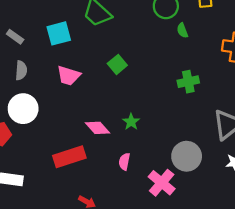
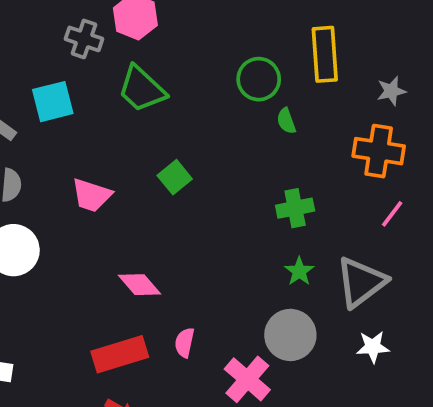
cyan square: (59, 33) -> (53, 102), moved
green star: (131, 122) -> (299, 271), moved
red rectangle: (69, 157) -> (120, 354), moved

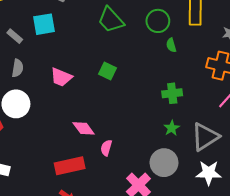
green trapezoid: (142, 89) -> (111, 20), moved
green square: (175, 177) -> (108, 71), turned -30
pink semicircle: (185, 343) -> (106, 148), moved
white star: (373, 347) -> (209, 173), size x1.4

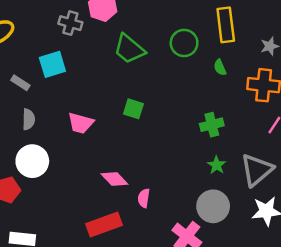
green semicircle: (171, 45) -> (220, 67), moved

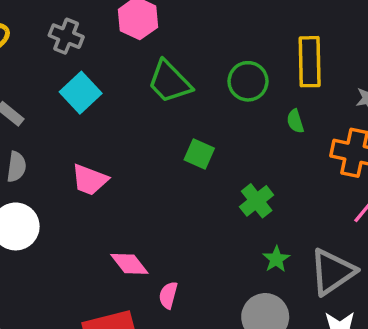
gray cross: (70, 23) -> (66, 36), moved
cyan square: (52, 64) -> (81, 93), moved, turned -32
green square: (133, 109) -> (199, 154), moved
green cross: (212, 125) -> (257, 201), moved, turned -30

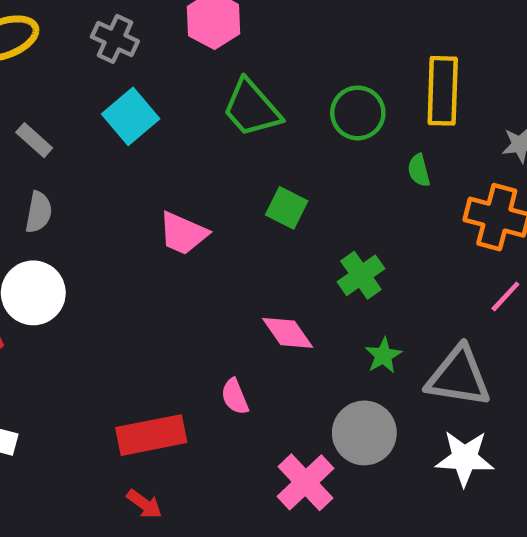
pink trapezoid: (90, 180) -> (183, 233), moved
pink diamond: (129, 264) -> (288, 333), moved
gray triangle: (332, 272) -> (458, 377), turned 40
pink semicircle: (168, 295) -> (235, 397), turned -40

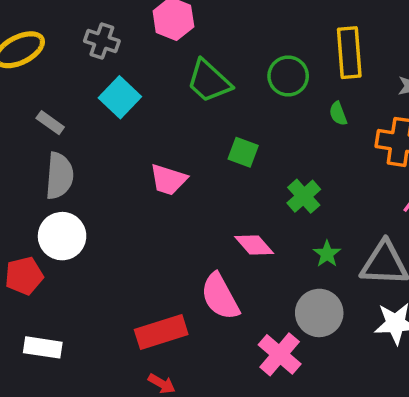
gray semicircle: (39, 212) -> (59, 176), size x1.5
pink semicircle: (235, 397) -> (220, 297), size x1.8

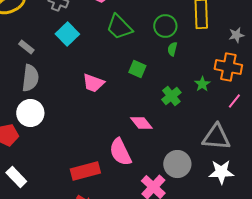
green semicircle: (338, 114) -> (172, 49), moved, turned 32
green star: (327, 254) -> (202, 84), moved
white rectangle: (43, 347) -> (16, 177), turned 35

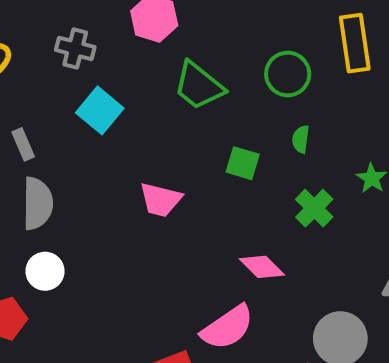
gray rectangle: (26, 47) -> (23, 144), turned 35
green semicircle: (172, 49) -> (301, 139), moved
white circle: (30, 113) -> (45, 271), size x0.7
pink semicircle: (120, 152) -> (227, 327), turned -92

